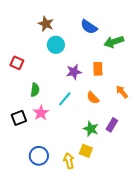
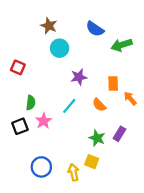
orange rectangle: (98, 69) -> (113, 83), moved
green semicircle: (35, 90) -> (31, 103), moved

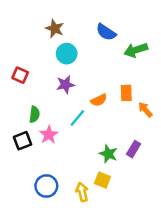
purple star: (79, 77) -> (65, 85), moved
orange semicircle: (99, 105) -> (99, 100), moved, turned -72

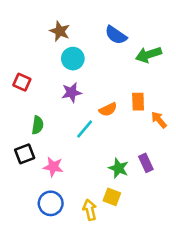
pink star: (49, 135) -> (53, 167), moved, turned -30
purple rectangle: (133, 149) -> (146, 163), turned -56

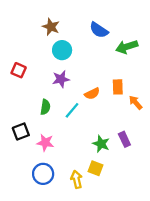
green semicircle: (38, 125) -> (45, 107), moved

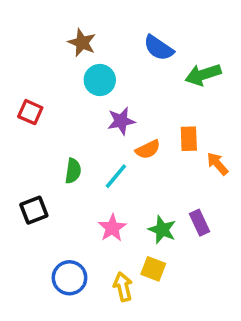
purple star: (61, 79) -> (121, 121), moved
pink star: (45, 143) -> (112, 228), moved, turned 30

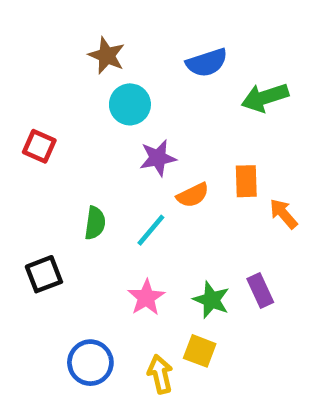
blue semicircle: (159, 48) -> (207, 63), turned -52

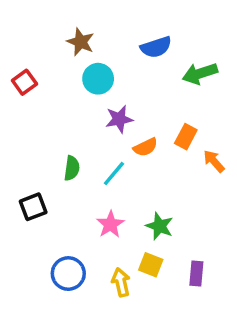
red square: (39, 146) -> (24, 82), moved, turned 30
orange rectangle: (246, 181) -> (186, 137), turned 30
purple rectangle: (260, 290) -> (196, 274), moved, turned 30

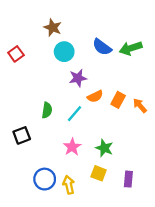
blue semicircle: (156, 47) -> (102, 47), moved, turned 54
orange rectangle: (186, 137) -> (118, 100), moved
yellow arrow: (121, 282) -> (69, 185), moved

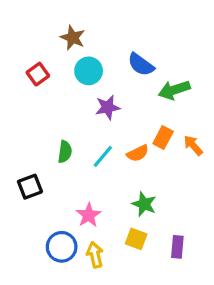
green arrow: (131, 48) -> (174, 90), moved
red square: (16, 54) -> (38, 74), moved
orange semicircle: (95, 96) -> (138, 153), moved
pink star: (72, 147) -> (89, 215), moved

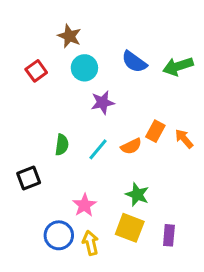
green arrow: (174, 90) -> (178, 66), moved
yellow square: (136, 239) -> (130, 228), size x1.4

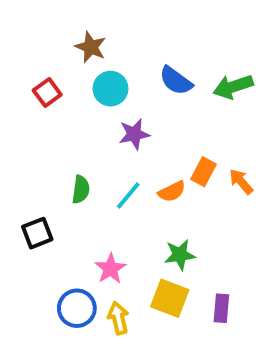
green star: (137, 195) -> (180, 255), turned -30

